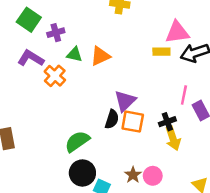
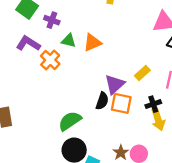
purple cross: (56, 33) -> (52, 20), turned 35
yellow rectangle: (161, 52) -> (142, 73), moved, turned -42

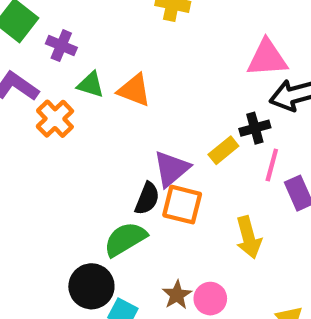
orange triangle: (92, 43) -> (134, 90), turned 42
black cross: (153, 104) -> (255, 128), moved
green semicircle: (70, 121) -> (125, 239), moved

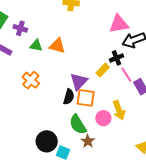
orange cross: (55, 119) -> (31, 80), moved
pink line: (272, 165) -> (126, 75), turned -42
green semicircle: (125, 239) -> (78, 124), moved, turned -85
pink circle: (210, 299) -> (103, 118), moved

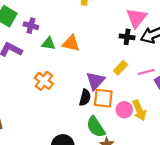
pink triangle: (119, 24) -> (136, 18), turned -40
black cross: (116, 58) -> (127, 37), moved, turned 32
pink line: (126, 75) -> (146, 72), turned -70
pink circle: (103, 118) -> (124, 110), moved

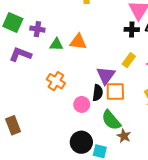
pink circle: (124, 110) -> (82, 104), moved

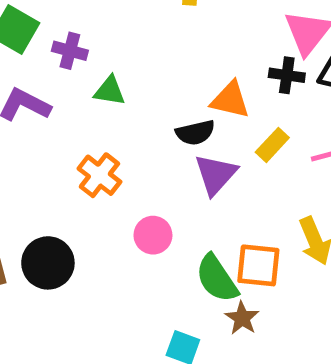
orange triangle: (78, 42) -> (230, 100), moved
orange square: (115, 91) -> (258, 265), moved
black semicircle: (98, 93) -> (195, 133), moved, turned 63
black circle: (81, 142) -> (48, 263), moved

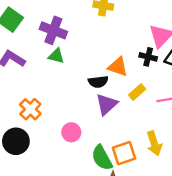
purple cross: (70, 51) -> (53, 30), moved, size x1.5
orange cross: (99, 175) -> (30, 109), moved
orange square: (258, 265) -> (124, 153), turned -30

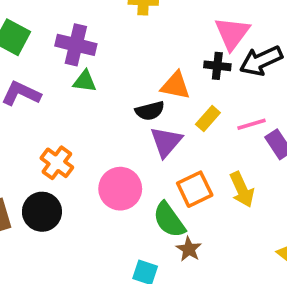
pink circle: (71, 132) -> (120, 189), size x1.5
orange square: (124, 153) -> (195, 189), moved

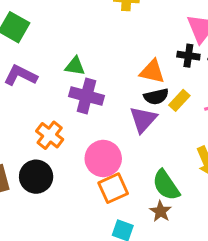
purple cross: (76, 45) -> (86, 96), moved
black semicircle: (150, 111) -> (156, 97), moved
orange square: (195, 189) -> (113, 188), moved
green semicircle: (169, 220) -> (166, 185), moved

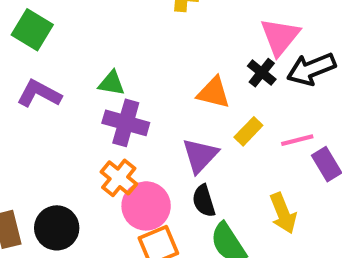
black cross: (188, 56) -> (262, 73), turned 30
black semicircle: (156, 97) -> (204, 201), moved, turned 85
orange cross: (50, 135) -> (119, 178), moved

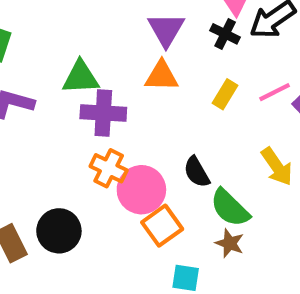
green triangle: (111, 83) -> (81, 77), size x1.4
orange triangle: (214, 93) -> (162, 76), moved
purple triangle: (200, 155) -> (166, 29), moved

